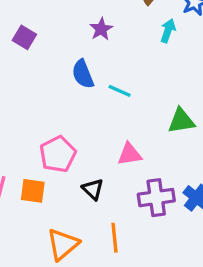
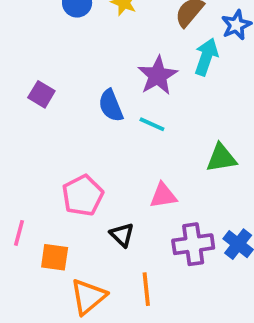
purple star: (101, 29) -> (158, 76), moved, size x1.5
cyan arrow: (168, 31) -> (206, 57), size x1.4
purple square: (24, 37) -> (41, 94), moved
orange square: (33, 191) -> (55, 257), moved

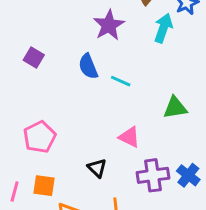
purple star: (158, 76) -> (109, 25), moved
pink pentagon: (83, 195) -> (40, 137), moved
pink triangle: (163, 195) -> (129, 137), turned 35
pink line: (19, 233) -> (15, 192), moved

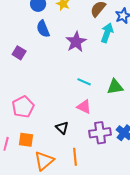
purple star: (109, 25) -> (76, 42), moved
blue semicircle: (88, 66) -> (43, 29), moved
cyan line: (121, 81) -> (84, 82), moved

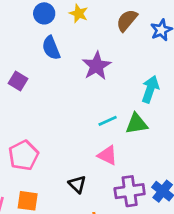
cyan arrow: (107, 33) -> (150, 89), moved
cyan line: (84, 82) -> (108, 121), turned -48
green triangle: (115, 87) -> (136, 124), moved

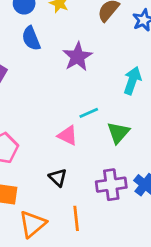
green triangle: (136, 124) -> (118, 133), moved, turned -40
pink triangle: (108, 155) -> (68, 135), moved

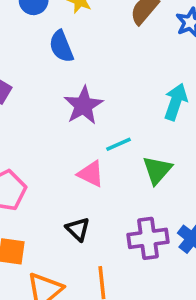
blue semicircle: (31, 38) -> (61, 46), moved
purple star: (77, 57) -> (83, 105), moved

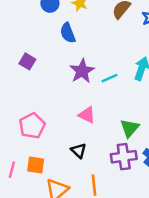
cyan line: (118, 144) -> (109, 78), moved
green triangle: (157, 170) -> (130, 128), moved

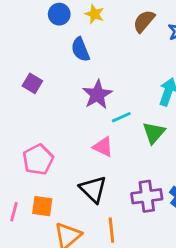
cyan line: (109, 78) -> (121, 117), moved
green triangle: (130, 128) -> (154, 133), moved
black triangle: (79, 151) -> (93, 189), size x1.5

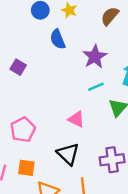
purple star: (97, 95) -> (95, 57), moved
cyan line: (121, 117) -> (96, 87), moved

